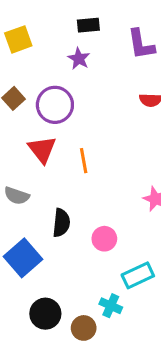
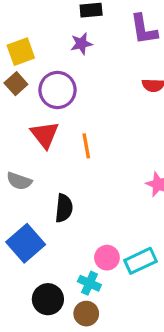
yellow square: (18, 39) -> (21, 52), moved
purple star: (79, 59) -> (81, 44), turned 30
pink circle: (104, 239) -> (107, 258), moved
cyan cross: (111, 306) -> (89, 283), moved

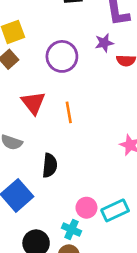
purple star: (81, 44) -> (104, 43), moved
purple circle: (57, 90) -> (62, 56), moved

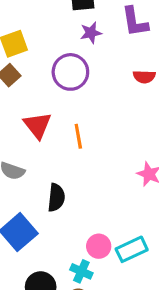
purple star: (104, 43) -> (91, 33), moved

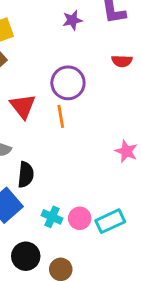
purple circle: (70, 72) -> (68, 83), moved
black semicircle: (56, 198) -> (26, 175), moved
cyan cross: (81, 271) -> (52, 217), moved

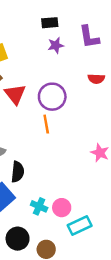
red triangle: (23, 106) -> (15, 94), moved
cyan rectangle: (110, 221) -> (80, 225), moved

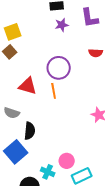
red triangle: (15, 94) -> (28, 86), moved, turned -36
cyan cross: (39, 206) -> (48, 172), moved

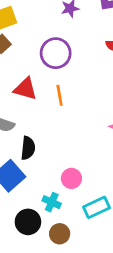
purple circle: (59, 68) -> (56, 53), moved
pink circle: (67, 161) -> (71, 178), moved

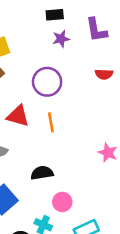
black semicircle: (28, 148) -> (42, 173), moved, turned -105

